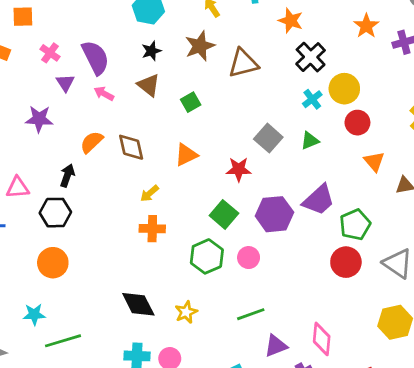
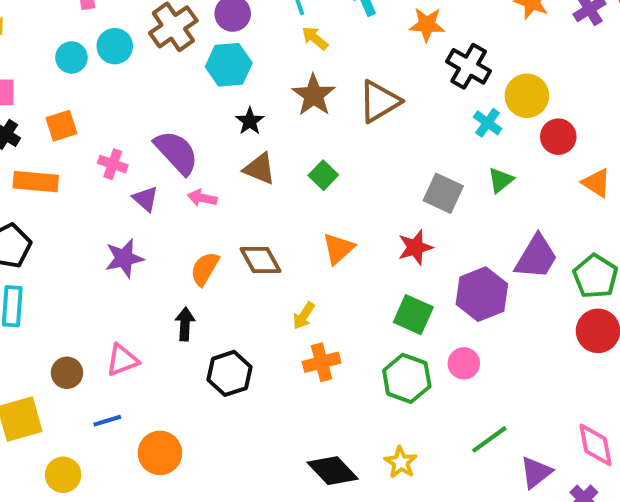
black hexagon: (55, 213) -> (230, 373), moved
orange circle: (53, 263) -> (160, 453), moved

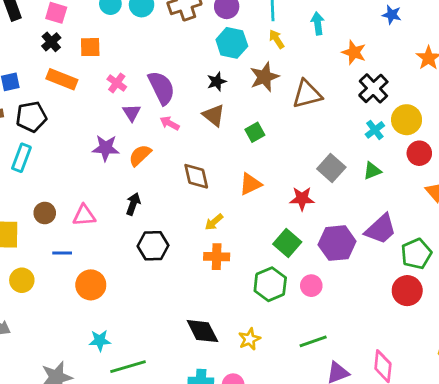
cyan hexagon: (229, 65) -> (232, 43), moved
orange semicircle: (205, 269) -> (140, 155), moved

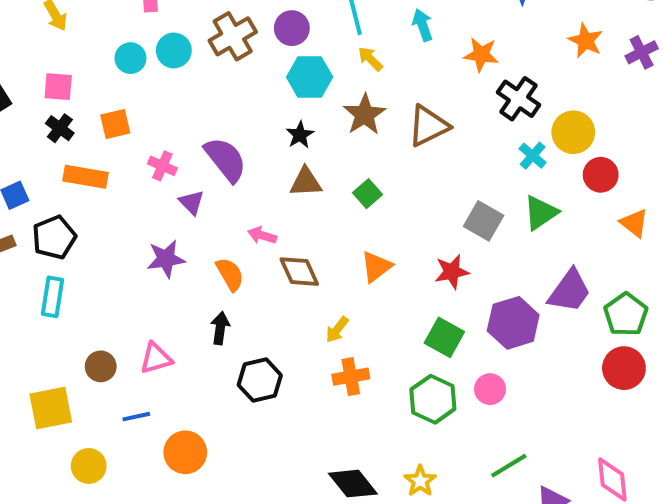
brown triangle: (214, 115) -> (306, 182), turned -30
pink arrow: (170, 123) -> (262, 235), moved
orange semicircle: (140, 155) -> (230, 274), moved, turned 115
green triangle: (372, 171) -> (541, 213), size x1.4

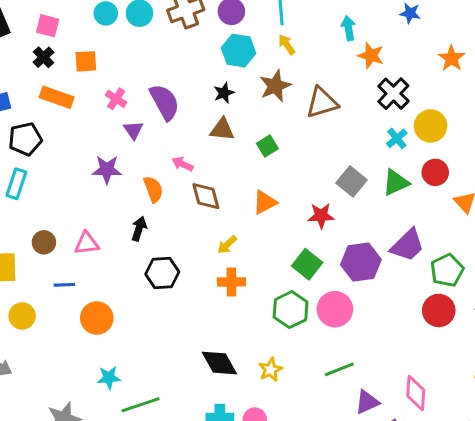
cyan arrow: (423, 25) -> (348, 28), moved
red circle: (601, 175) -> (435, 172), moved
pink circle: (490, 389) -> (335, 309), size x1.5

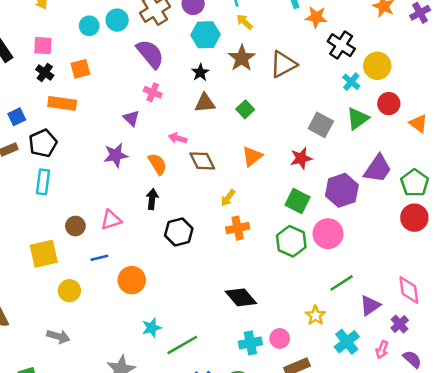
pink cross: (116, 99) -> (153, 92), moved
purple semicircle: (165, 102) -> (150, 54), moved
yellow star: (270, 370) -> (315, 316), moved

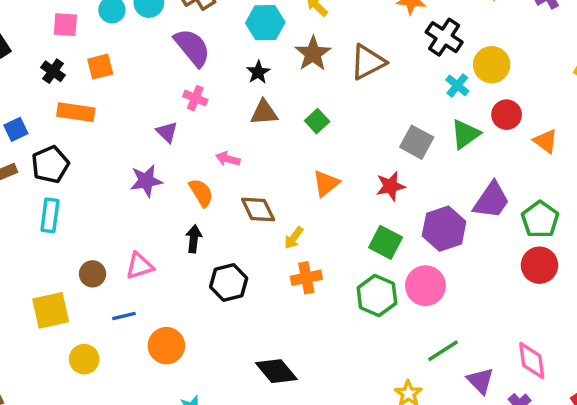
pink square: (43, 46) -> (65, 25), moved
brown diamond: (202, 161) -> (258, 209), moved
black diamond: (241, 297) -> (276, 371), moved
purple triangle: (370, 305) -> (480, 381), turned -40

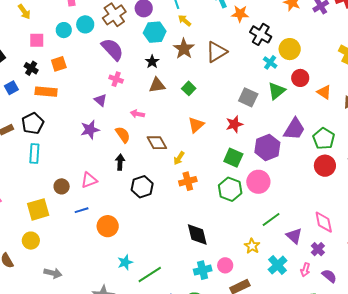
blue square: (16, 129) -> (11, 88), moved
yellow circle: (84, 359) -> (31, 241), moved
black diamond: (276, 371) -> (197, 234), moved, turned 30

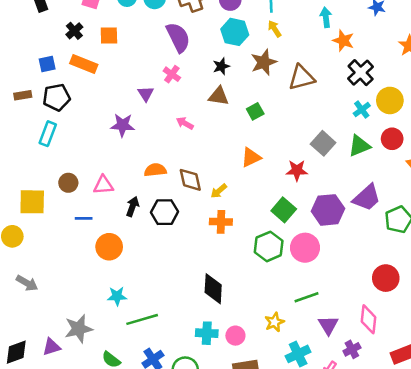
blue square: (11, 88) -> (47, 64), moved
orange semicircle: (123, 135) -> (155, 170), moved, turned -78
brown diamond: (157, 143) -> (190, 180), moved
black arrow: (120, 162) -> (133, 207), moved
red circle: (325, 166) -> (386, 278), moved

